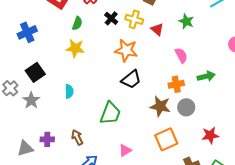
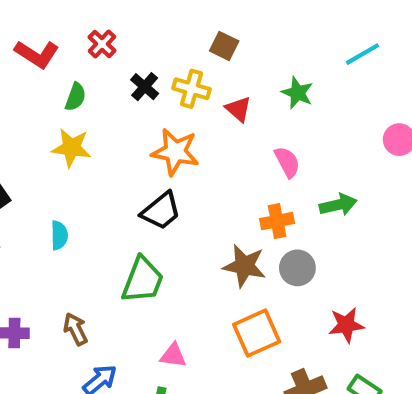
black trapezoid: (131, 79) -> (161, 211), moved
pink triangle: (125, 150) -> (173, 355), turned 40

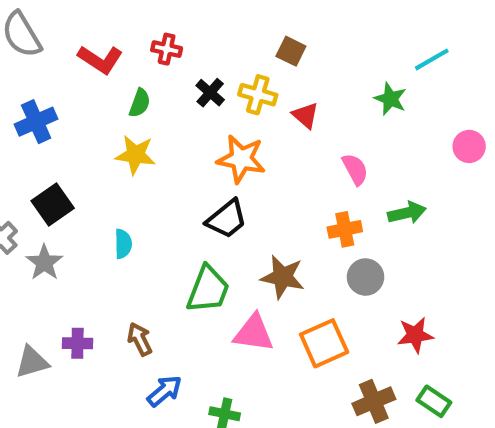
red cross: (102, 44) -> (167, 49), turned -32
green star: (297, 93) -> (390, 99), moved
brown star: (244, 266) -> (283, 277), moved
pink triangle: (173, 355) -> (254, 333), moved, size x1.5

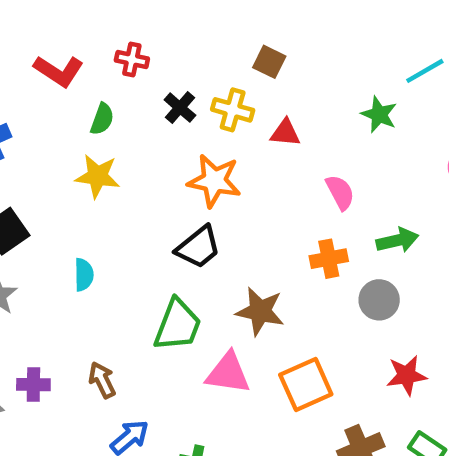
red triangle: (305, 115) -> (285, 133), turned -36
gray circle: (366, 277) -> (379, 300), moved

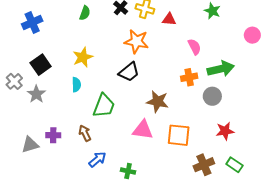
yellow star: (98, 176) -> (83, 57), moved, turned -30
green arrow: (397, 240) -> (221, 69), size x1.4
green trapezoid: (178, 325) -> (104, 106), moved
orange square: (306, 385) -> (179, 135), turned 30

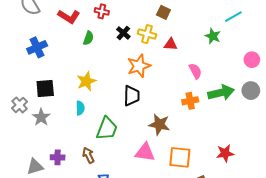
orange star: (136, 41) -> (139, 66), turned -30
black square: (41, 65) -> (45, 88), turned 30
black trapezoid: (129, 72) -> (132, 96), turned -50
gray circle: (212, 96) -> (251, 91), moved

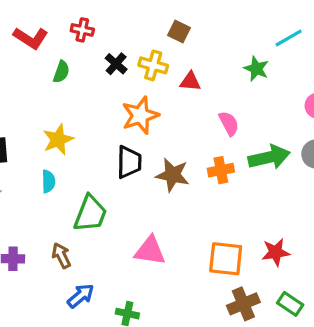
brown star: (159, 124) -> (173, 175), moved
orange square: (180, 157) -> (226, 259), moved

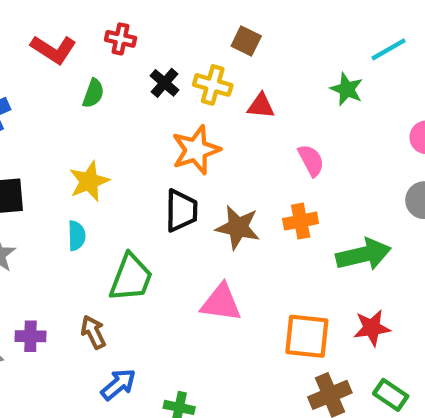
green arrow: (269, 157) -> (363, 255), moved
pink triangle: (150, 251) -> (221, 303), moved

